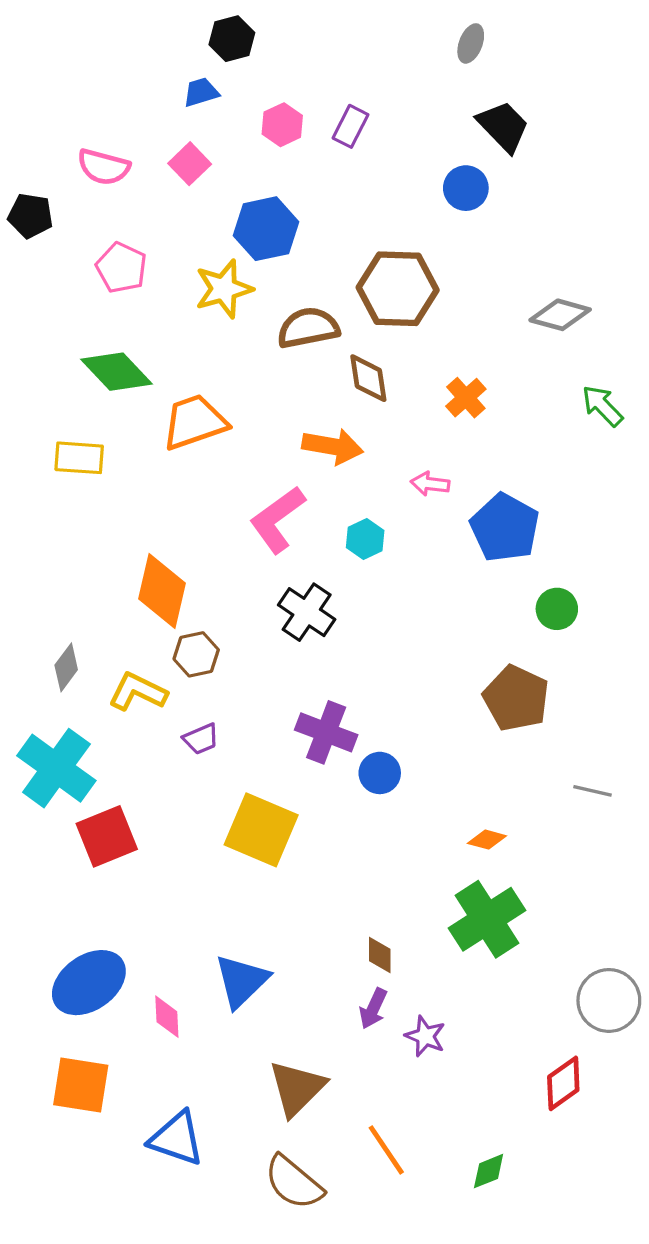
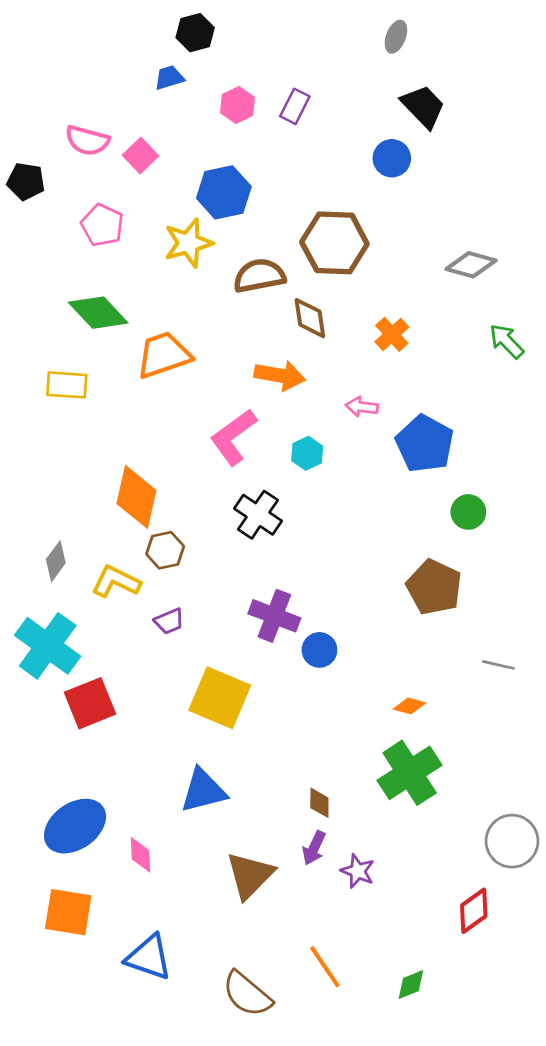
pink square: (190, 164) -> (141, 156), moved
blue triangle: (242, 981) -> (203, 791), moved, turned 30
brown triangle: (297, 1088) -> (250, 875), moved

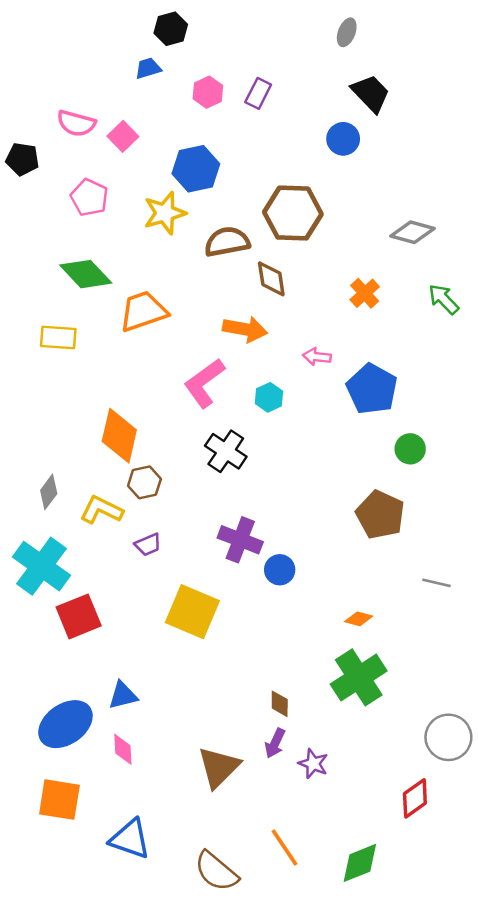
orange cross: (392, 334) -> (365, 293), moved
blue triangle: (203, 791) -> (123, 695), moved, size x0.7
green diamond: (411, 985) -> (360, 863), size x1.5

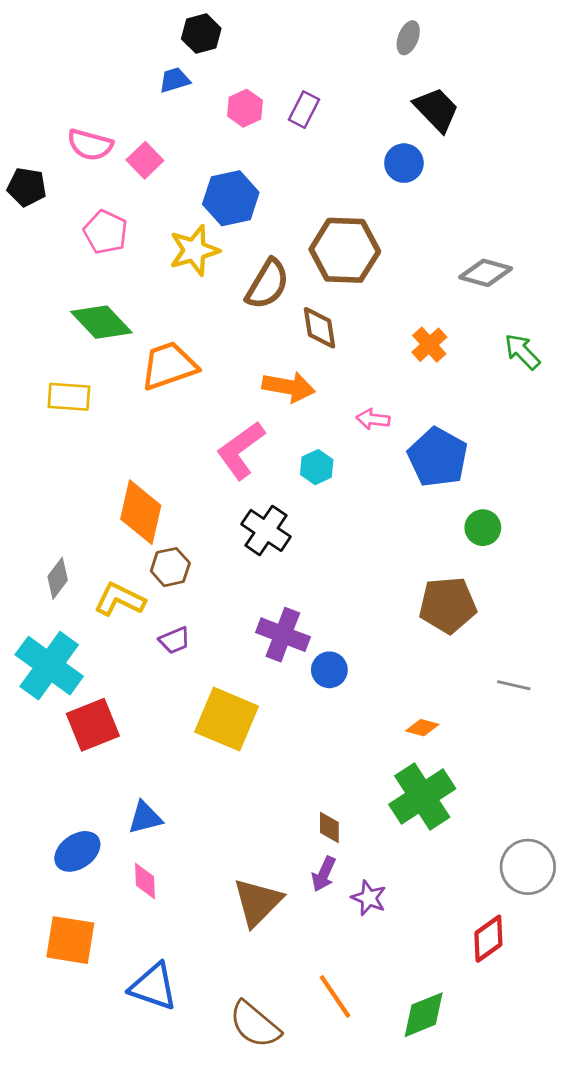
brown semicircle: (227, 242) -> (267, 284), turned 132
brown pentagon: (380, 515) -> (448, 605), turned -30
blue ellipse: (65, 724) -> (77, 851), size x0.7

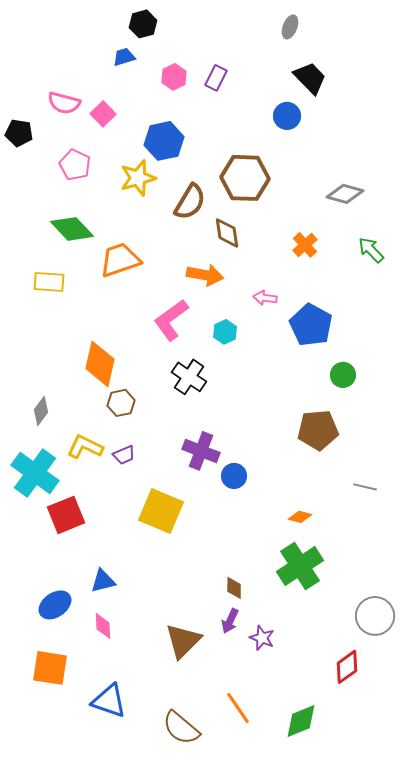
yellow L-shape: (120, 599) -> (85, 447), moved

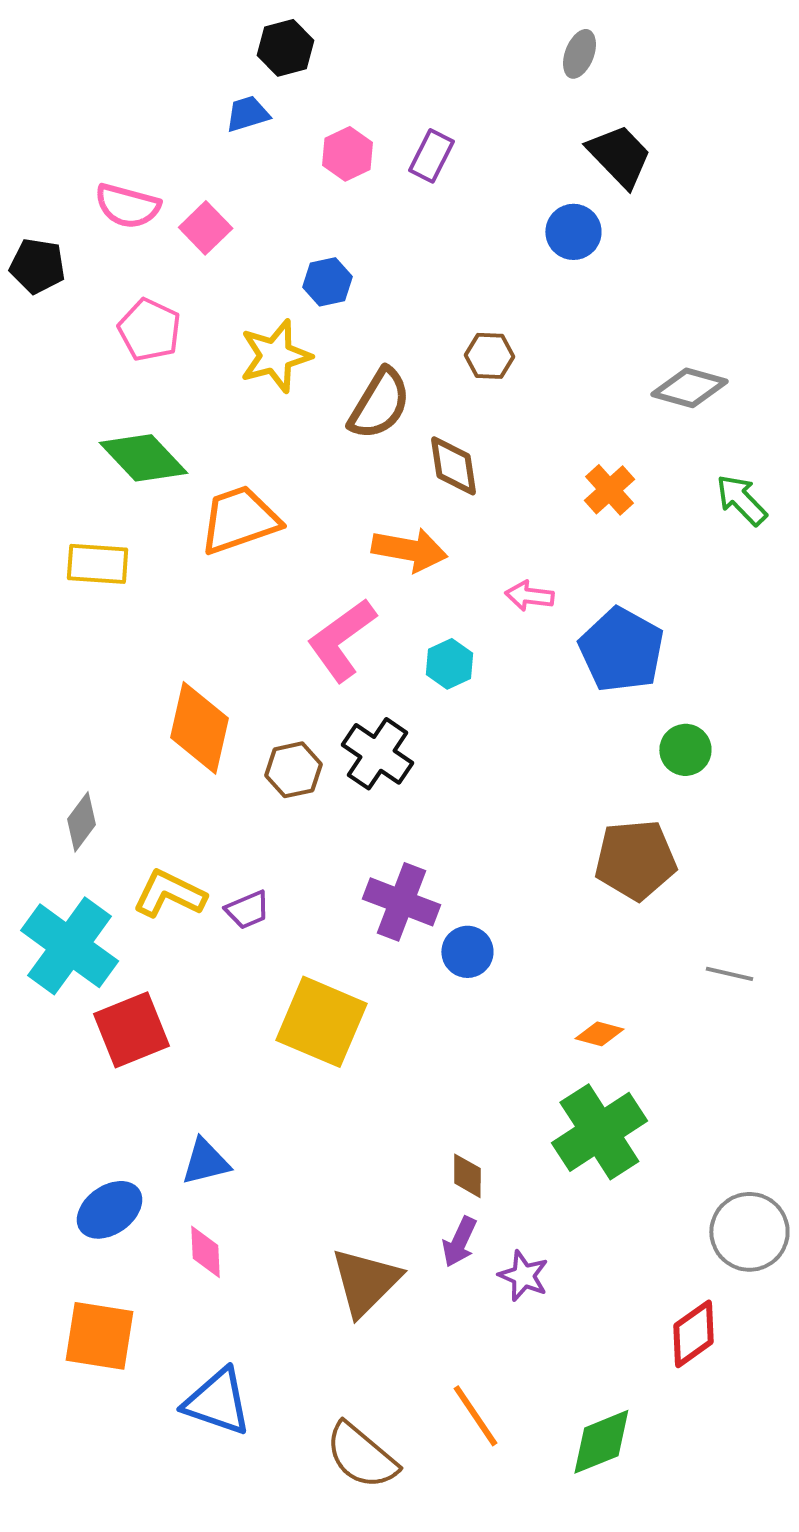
blue hexagon: (164, 141) -> (328, 282), size x0.6
brown hexagon: (245, 178) -> (489, 356), size x0.5
brown hexagon: (121, 403) -> (294, 770), moved

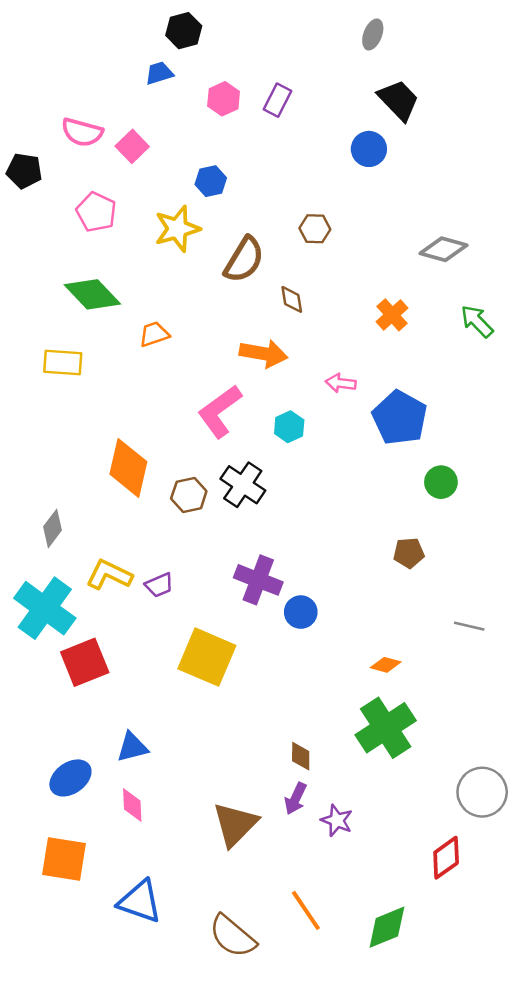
brown diamond: (453, 466) -> (292, 299), size x0.7
orange trapezoid: (240, 520) -> (154, 334), size x0.6
brown pentagon: (635, 860) -> (409, 553), size x0.6

